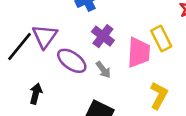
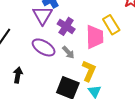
purple triangle: (45, 36) -> (42, 15), moved
yellow L-shape: (159, 95) -> (89, 71), moved

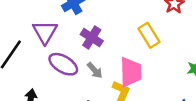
purple triangle: (42, 15) -> (45, 32), moved
pink trapezoid: (95, 37) -> (131, 72), moved

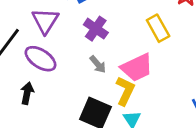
purple ellipse: (63, 64) -> (40, 59), moved
pink trapezoid: (131, 72) -> (137, 68), turned 64

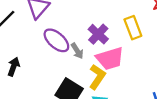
purple cross: (96, 29) -> (98, 34), moved
purple ellipse: (40, 59) -> (56, 40), moved

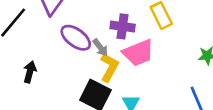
purple cross: (98, 34) -> (123, 26), turned -30
yellow L-shape: (97, 77) -> (109, 67), moved

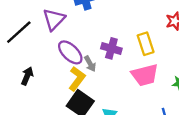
pink trapezoid: (138, 53) -> (145, 75), moved
yellow L-shape: (109, 67) -> (77, 79), moved

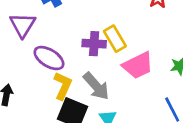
yellow rectangle: (146, 44) -> (115, 39), moved
gray arrow: (90, 64) -> (96, 86), moved, size x1.6

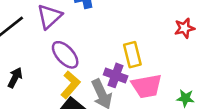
purple cross: (94, 44) -> (116, 75), moved

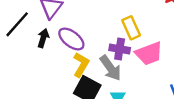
black arrow: (15, 78) -> (43, 38), moved

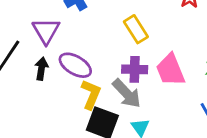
yellow rectangle: (131, 28) -> (136, 29), moved
pink trapezoid: (149, 53) -> (170, 70), turned 96

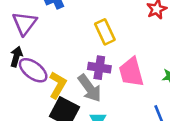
purple ellipse: (75, 65) -> (33, 70), moved

